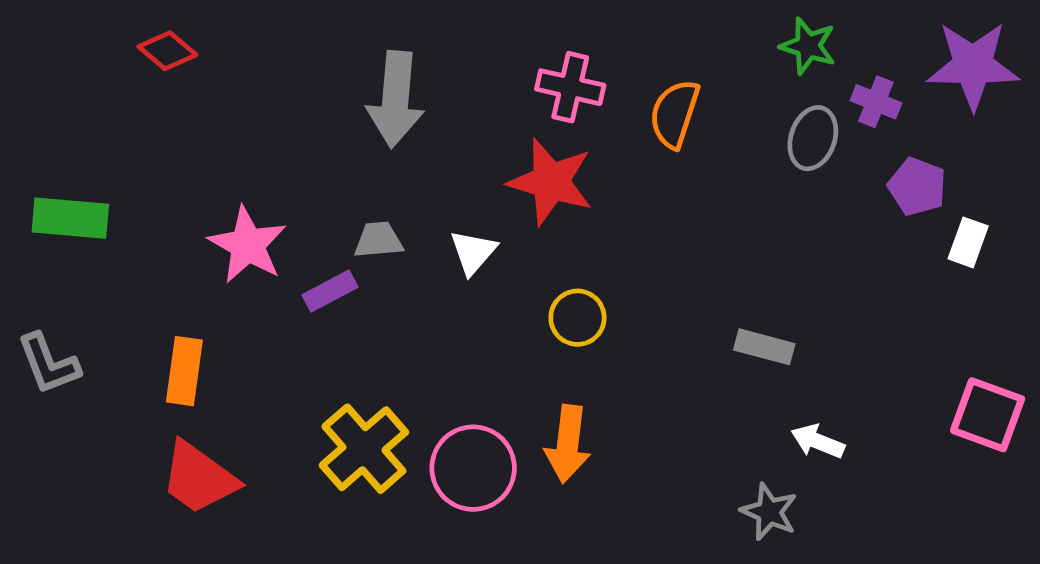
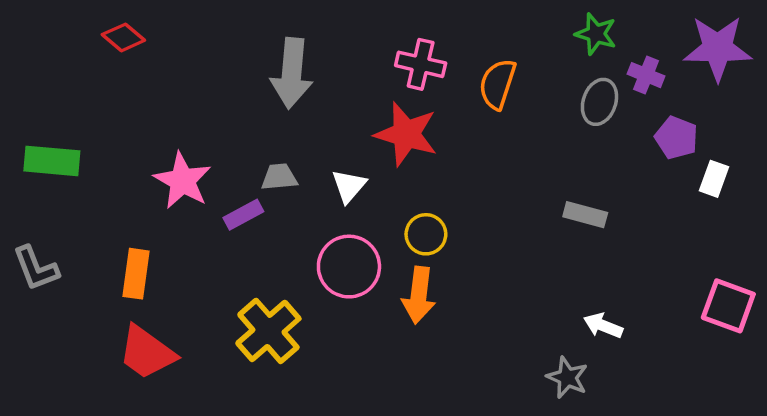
gray rectangle: (764, 347) -> (585, 215), moved
orange arrow: (568, 444) -> (419, 295), moved
pink circle: (473, 468) -> (349, 267), moved

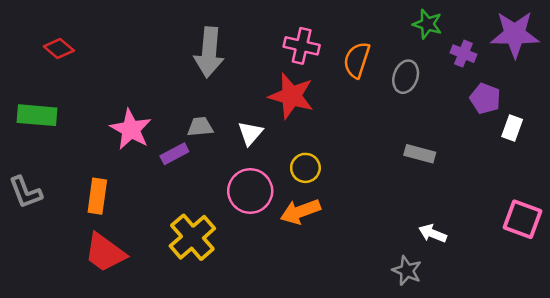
red diamond: (123, 37) -> (59, 48), moved
gray ellipse: (599, 102) -> (406, 77), moved
orange arrow: (419, 295) -> (300, 212), turned 63

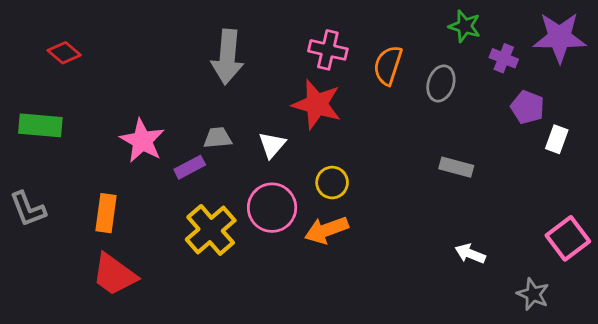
pink square: (522, 219) -> (568, 238), turned 33
yellow cross: (192, 237) -> (211, 230), moved
gray star: (407, 271) -> (533, 294), moved

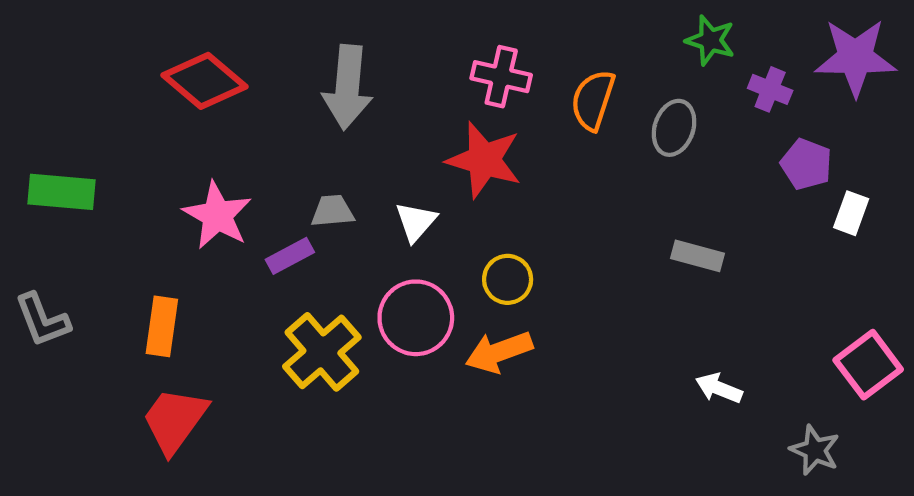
red diamond: (64, 53) -> (205, 81), moved, size x1.6
red trapezoid: (114, 275) -> (175, 420), turned 90

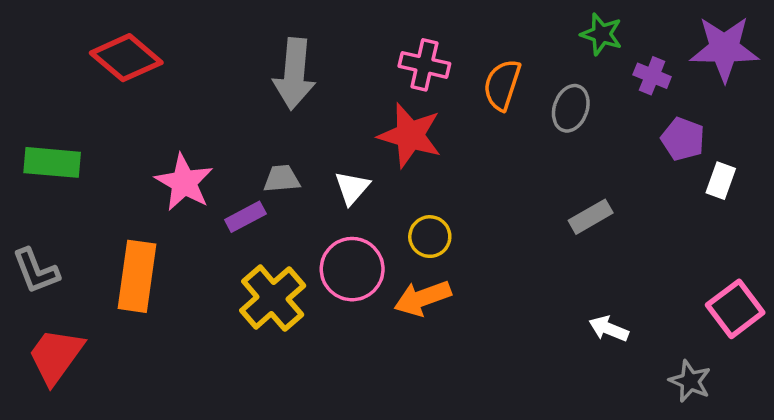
red diamond: (205, 81) -> (126, 58), moved
gray rectangle: (697, 256) -> (591, 217), turned -45
orange rectangle: (162, 326) -> (137, 276), size x1.4
red trapezoid: (175, 420) -> (56, 356), moved

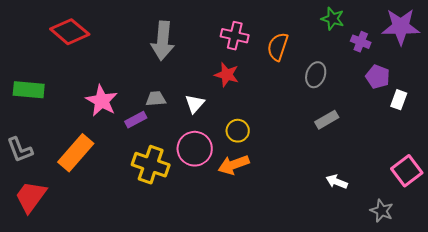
gray ellipse: (571, 108) -> (316, 75), moved
red star: (410, 135) -> (227, 75), size x0.7
orange rectangle: (137, 276) -> (76, 153), turned 33
yellow cross: (273, 298) -> (151, 165), turned -30

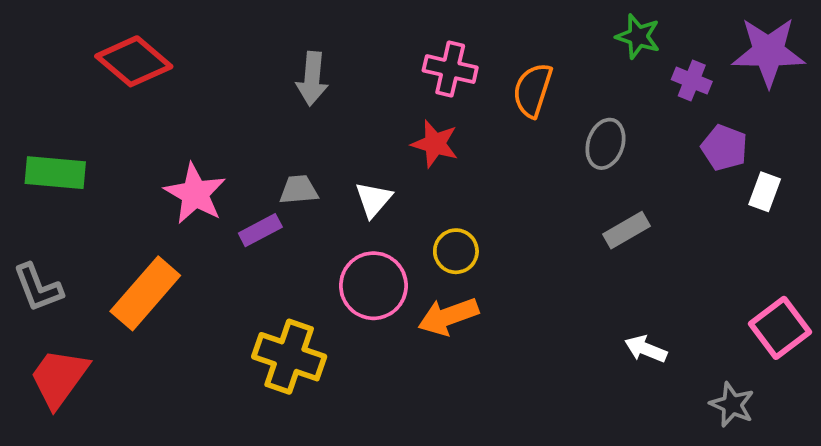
gray arrow: (163, 41) -> (312, 79), size x0.7
yellow cross: (151, 165) -> (289, 357), moved

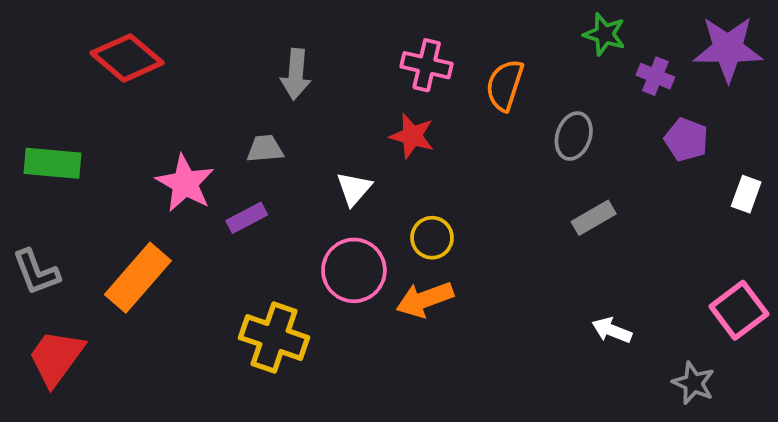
gray trapezoid: (299, 190) -> (265, 149), moved
white rectangle: (765, 192) -> (746, 194), moved

